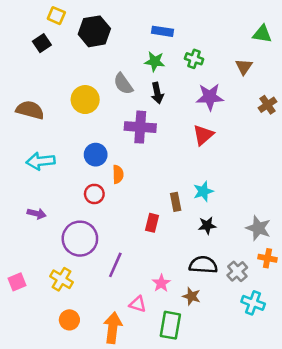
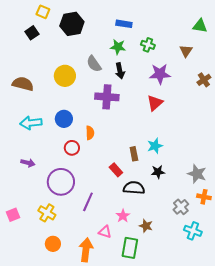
blue circle: (96, 155) -> (64, 119), moved
red rectangle: (152, 223) -> (116, 170), turned -56
black semicircle: (203, 265) -> (134, 188), moved

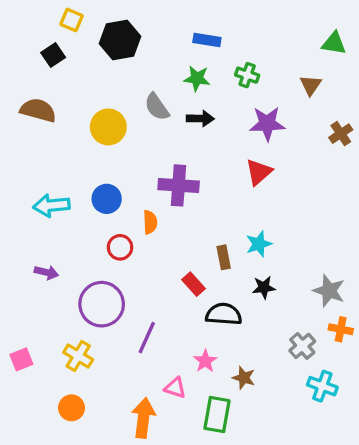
black arrow: (120, 71) -> (200, 119), turned -77
brown semicircle: (23, 84) -> (38, 110), moved
purple cross: (107, 97) -> (179, 185), moved
orange circle: (53, 244) -> (72, 408), moved

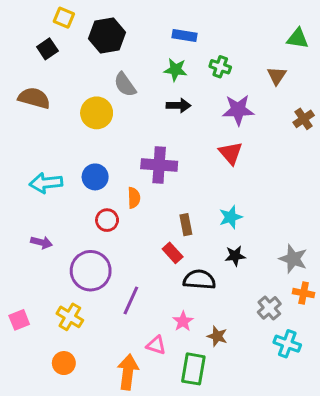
gray semicircle: (157, 107) -> (125, 85), moved
red triangle: (259, 172) -> (231, 153), turned -30
brown rectangle: (224, 257) -> (186, 225), moved

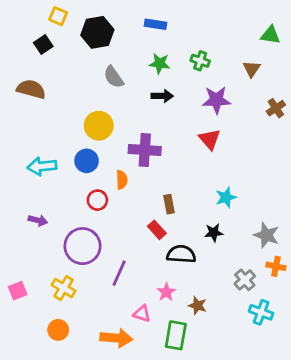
blue rectangle: (184, 35) -> (156, 24), moved
yellow circle: (97, 113) -> (99, 126), moved
cyan star: (231, 217) -> (226, 197), moved
orange arrow: (128, 372) -> (116, 338), turned 88

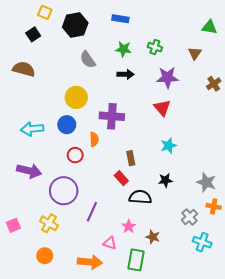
cyan star: (226, 197) -> (169, 146), moved
purple arrow: (38, 220) -> (29, 171), size x1.6

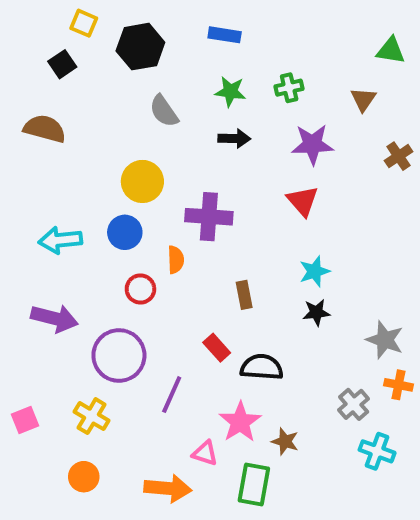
green cross: (155, 47) -> (289, 88), turned -32
red rectangle: (121, 178) -> (217, 348), moved
black star: (165, 180) -> (316, 312), moved
pink star: (129, 226) -> (240, 422), size x1.5

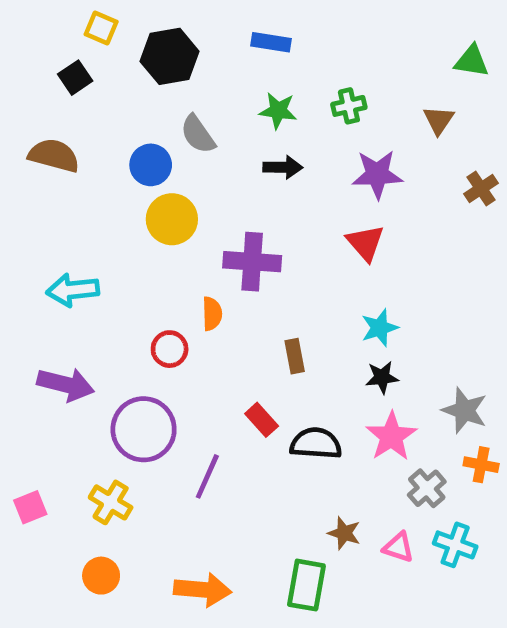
blue circle: (125, 232) -> (151, 165), moved
pink star: (240, 422) -> (391, 436), moved
pink triangle: (205, 453) -> (398, 547), moved

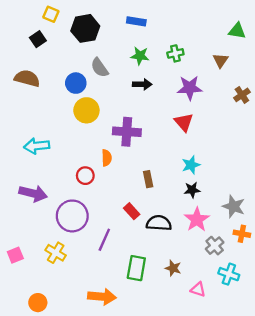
pink triangle: (398, 547) -> (198, 290), moved
orange circle: (101, 576) -> (38, 303), moved
green rectangle: (306, 585) -> (136, 268), moved

